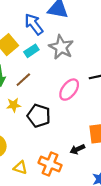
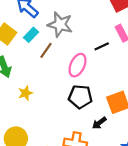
brown line: (23, 80) -> (46, 50), moved
black pentagon: (39, 116) -> (80, 97), moved

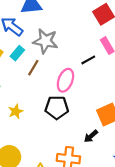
black pentagon: (80, 97) -> (57, 108), moved

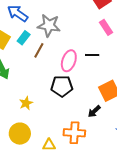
black line: (88, 60) -> (92, 55), moved, turned 32
yellow star: (16, 111) -> (26, 103), moved

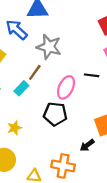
cyan rectangle: (24, 38) -> (21, 88), moved
black line: (92, 55) -> (92, 75), moved

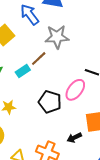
gray star: (49, 47) -> (57, 37), turned -30
pink ellipse: (66, 87) -> (75, 90), moved

